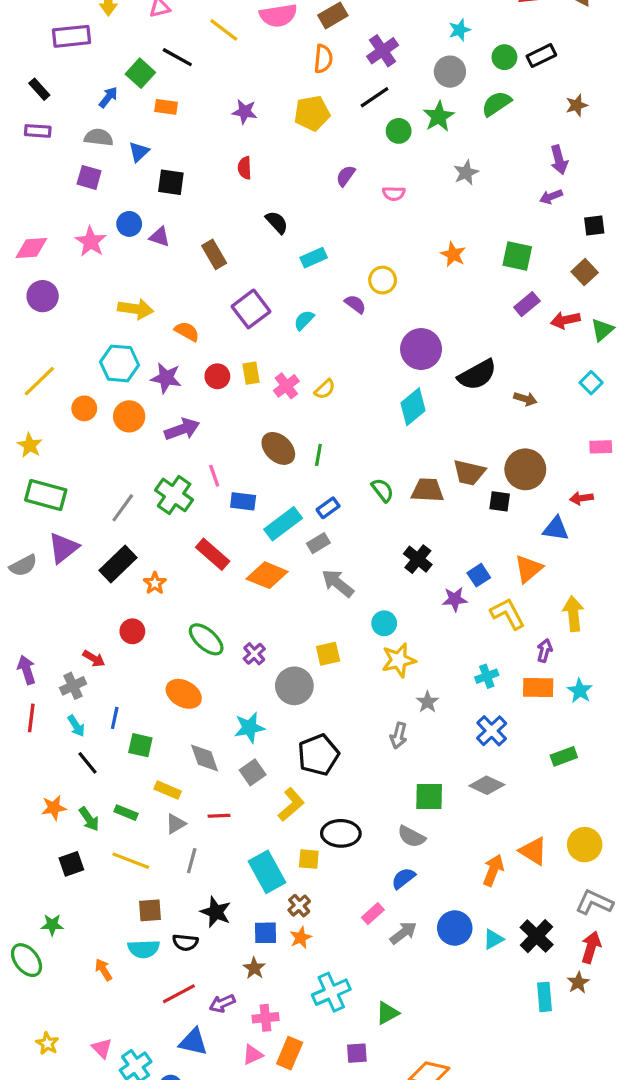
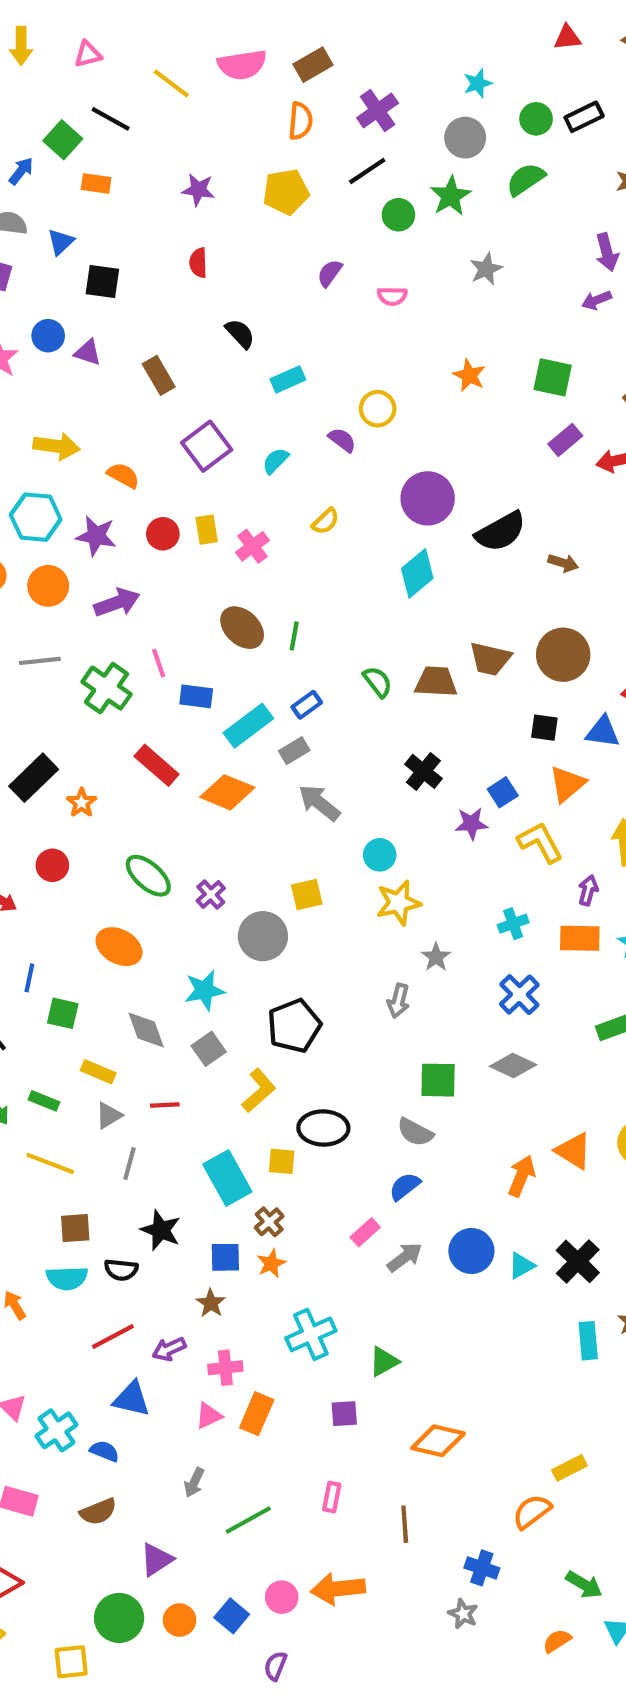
yellow semicircle: (325, 389) -> (325, 521), moved
black square: (500, 501) -> (544, 728), moved
gray line: (123, 508) -> (40, 661), moved, turned 48

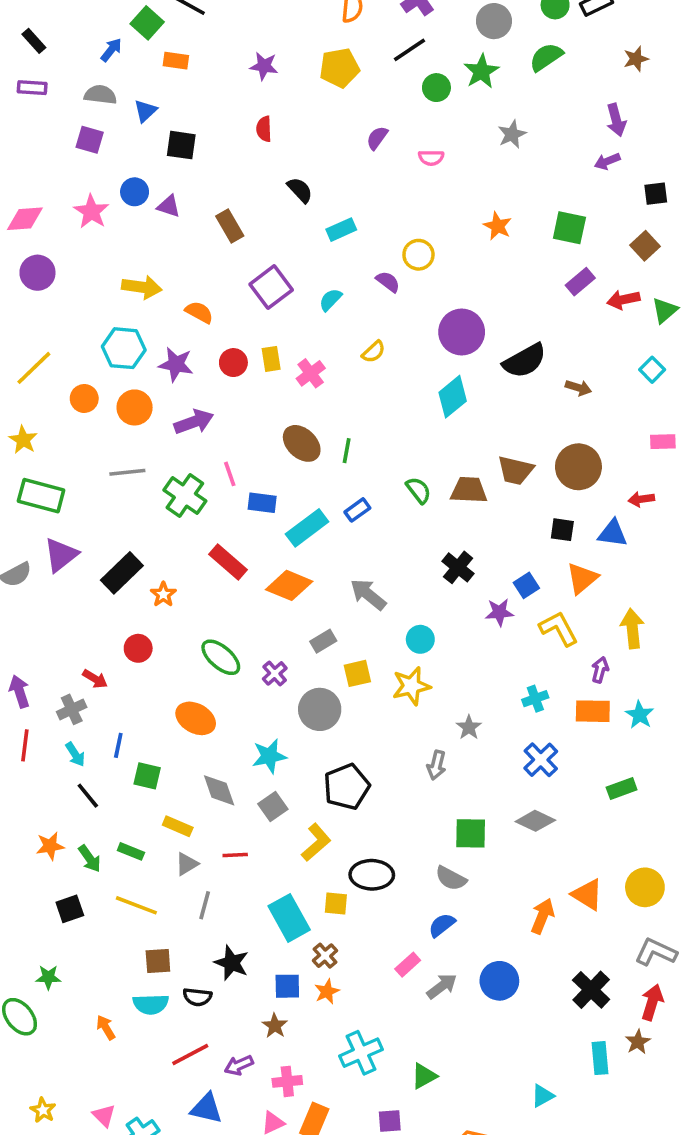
gray rectangle: (294, 751) -> (323, 641), moved
yellow star: (398, 903) -> (411, 686), moved
cyan triangle: (521, 1266) -> (543, 1096), moved

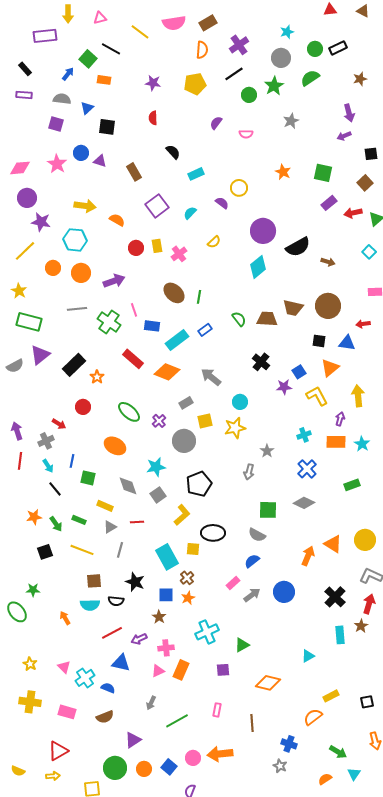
purple star: (176, 364) -> (41, 222), moved

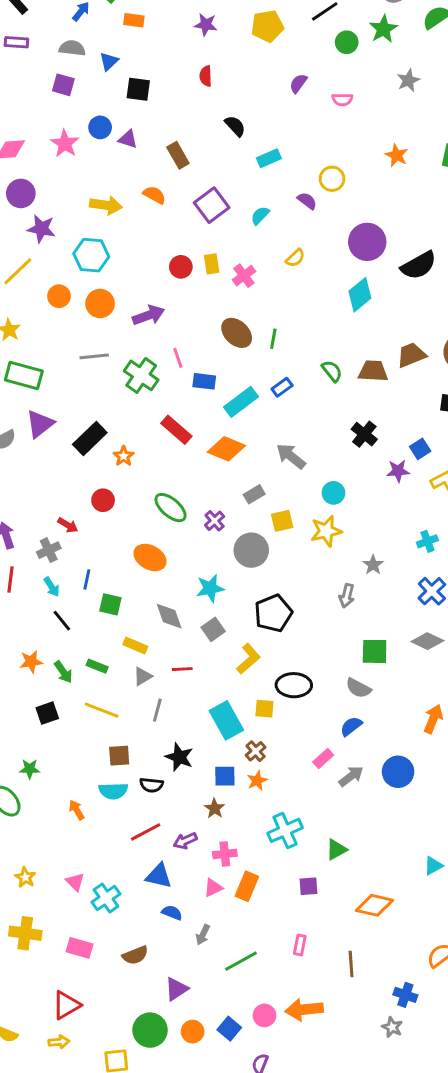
orange semicircle: (117, 220) -> (154, 195), moved
brown trapezoid: (293, 308) -> (411, 355), turned 145
blue semicircle: (108, 688) -> (172, 913), moved

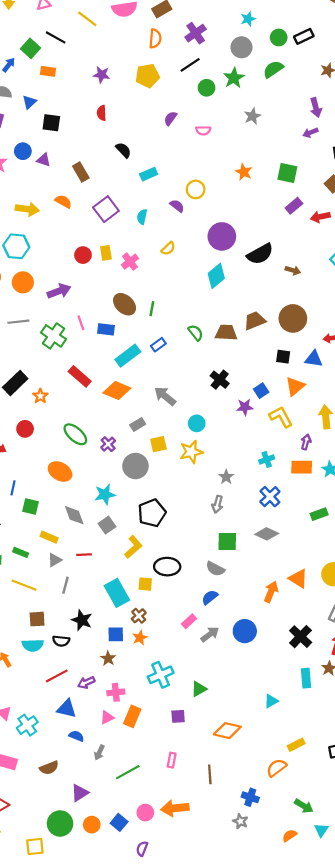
cyan semicircle: (260, 215) -> (142, 217), turned -32
blue rectangle: (204, 381) -> (106, 329), moved
gray arrow: (347, 596) -> (217, 504), moved

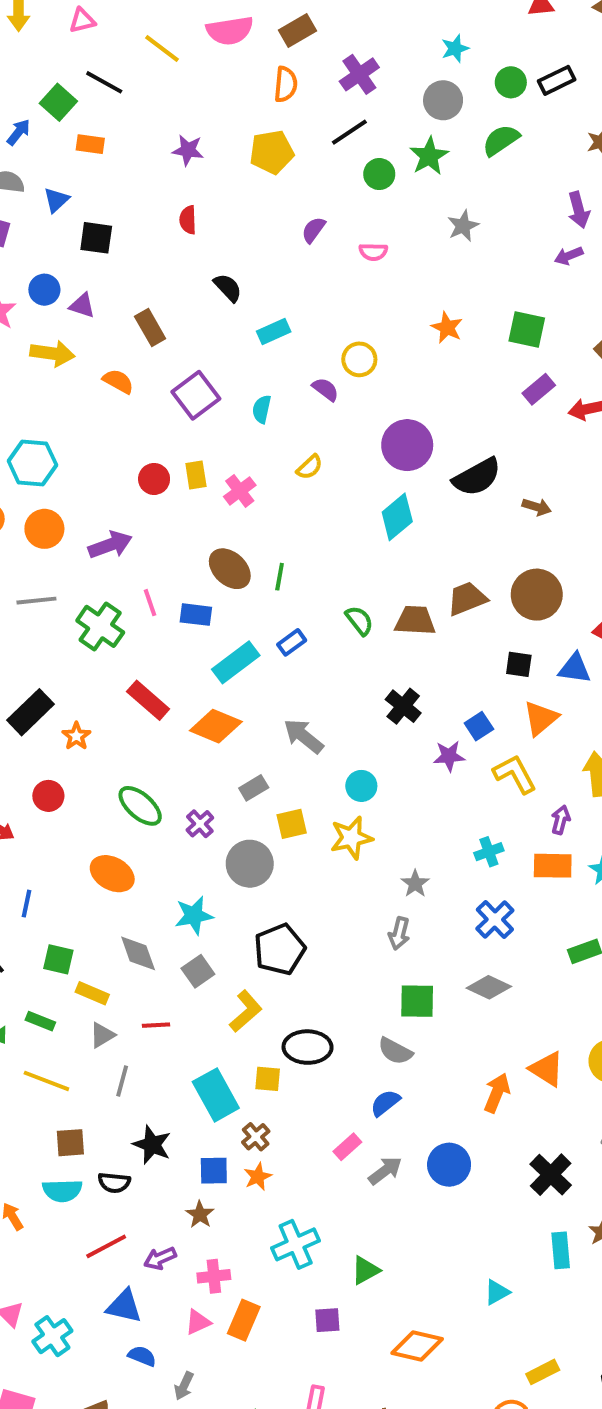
yellow arrow: (27, 209) -> (52, 353), moved
green square: (31, 506) -> (58, 959), moved

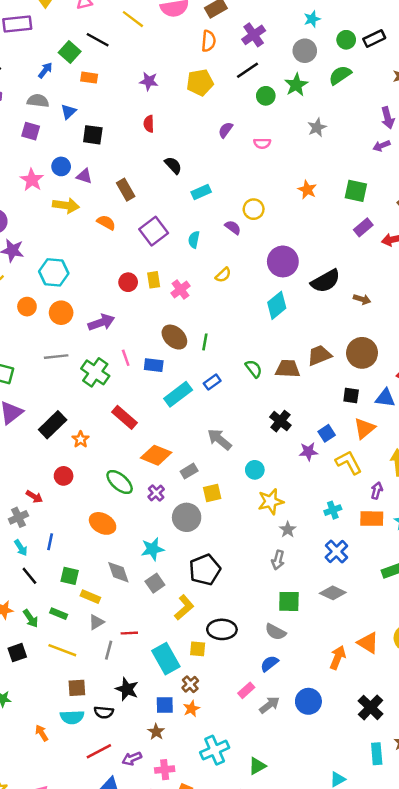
orange diamond: (216, 726) -> (156, 455), moved
yellow star: (351, 838) -> (271, 502), moved
red line: (156, 1025) -> (129, 633), moved

